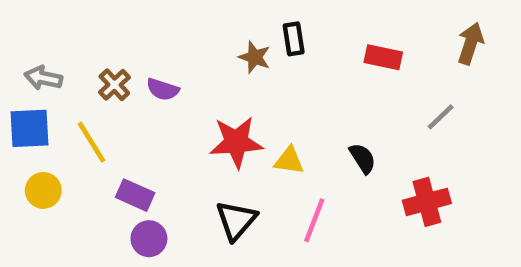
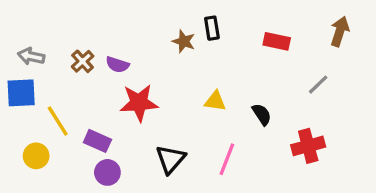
yellow line: (92, 142) -> (58, 121), moved
red star: (236, 142) -> (139, 103), moved
yellow triangle: (289, 161) -> (215, 101), moved
yellow circle: (43, 190) -> (36, 156), moved

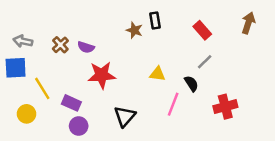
red rectangle: (277, 41) -> (202, 30), turned 36
gray line: (318, 85) -> (205, 62), moved
pink line: (227, 159) -> (173, 104), moved

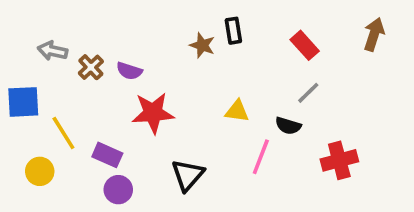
gray arrow: (23, 41) -> (53, 51), moved
black semicircle: (191, 84) -> (288, 126), turned 140

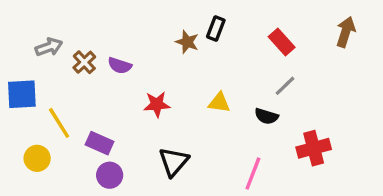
black rectangle: (233, 31) -> (216, 28), turned 30
gray arrow: (53, 51) -> (49, 47), turned 148
red star: (153, 113) -> (157, 104), moved, size x0.7
pink line: (261, 157) -> (253, 174), moved

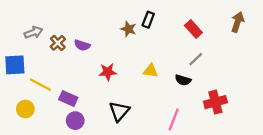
yellow line: (59, 123) -> (40, 85), turned -30

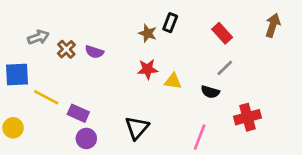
red star: (108, 72) -> (148, 69), moved
yellow circle: (25, 109) -> (13, 128), moved

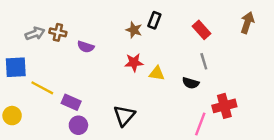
brown cross: (66, 49) -> (58, 32), moved, turned -35
gray line: (225, 68) -> (204, 61), turned -63
pink line: (200, 137) -> (200, 124), moved

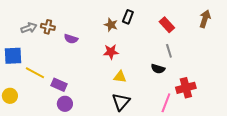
yellow triangle: (157, 73) -> (120, 77), moved
black triangle: (124, 116) -> (121, 102), moved

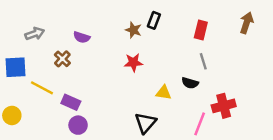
red rectangle: (167, 25) -> (201, 30), turned 56
brown cross: (48, 27) -> (62, 59), moved, turned 32
purple semicircle: (71, 39) -> (82, 37), moved
yellow triangle: (120, 77) -> (163, 93), moved

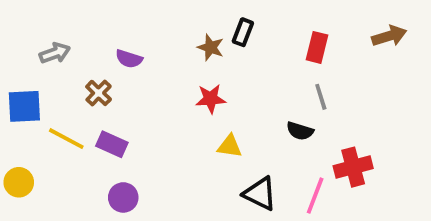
brown arrow: (247, 23) -> (389, 36), turned 55
yellow triangle: (163, 93) -> (230, 146), moved
purple rectangle: (71, 102) -> (112, 144), moved
black triangle: (145, 123) -> (260, 194), moved, turned -45

